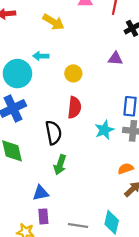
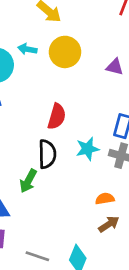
yellow circle: (73, 73) -> (65, 52), moved, size x1.5
black semicircle: (53, 133) -> (47, 154), moved

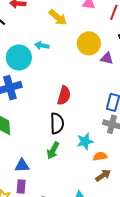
yellow circle: (65, 52) -> (89, 43), moved
cyan star: (88, 149) -> (85, 141), moved
green arrow: (28, 181) -> (53, 150), moved

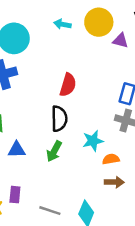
cyan arrow: (42, 45) -> (62, 24), moved
blue triangle: (22, 165) -> (17, 150), moved
brown arrow: (103, 175) -> (114, 182), turned 35

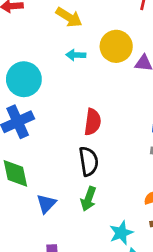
cyan star: (93, 141) -> (121, 233), moved
blue triangle: (17, 150) -> (46, 204), turned -36

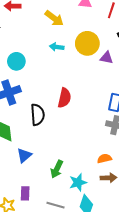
cyan circle: (24, 79) -> (16, 61), size x0.7
black semicircle: (89, 161) -> (38, 115), moved
green arrow: (88, 199) -> (57, 169), moved

